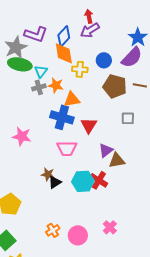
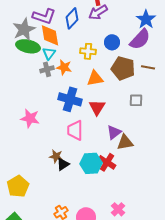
orange diamond: (64, 53) -> (50, 35), moved
orange triangle: (72, 99) -> (95, 78), moved
pink trapezoid: (67, 148) -> (75, 130), turned 90

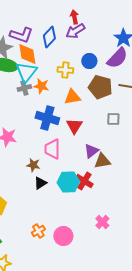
cyan triangle: (49, 53) -> (26, 72), size x1.6
brown star: (56, 156) -> (33, 165), moved
pink cross: (118, 209) -> (102, 222), moved

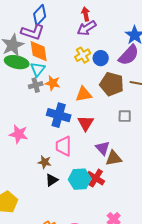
blue diamond: (49, 37) -> (40, 15), moved
yellow cross: (65, 70) -> (83, 55), moved, turned -35
cyan triangle: (26, 72) -> (38, 69), size x0.7
purple triangle: (91, 151) -> (103, 148), turned -35

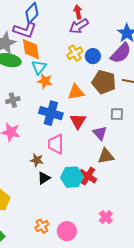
cyan triangle: (38, 69) -> (39, 67), moved
gray cross: (36, 85) -> (13, 100), moved
purple triangle: (103, 148) -> (100, 133), moved

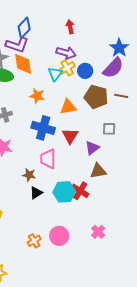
purple arrow: (79, 26) -> (66, 53), moved, turned -132
cyan triangle: (39, 67) -> (55, 74), moved
purple triangle: (100, 133) -> (92, 148), turned 35
pink circle: (67, 231) -> (59, 236), moved

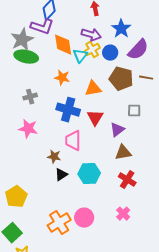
blue star: (119, 48) -> (121, 29), moved
orange diamond: (23, 64) -> (63, 45), moved
red cross: (80, 191) -> (127, 180), moved
orange cross: (34, 241) -> (59, 223), size x1.6

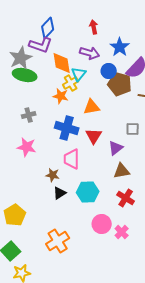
yellow cross: (92, 50) -> (71, 83), moved
brown pentagon: (121, 79) -> (120, 84), moved
pink circle: (84, 218) -> (102, 224), moved

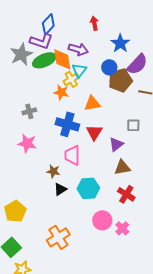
purple arrow: (90, 53) -> (78, 49), moved
green ellipse: (25, 75) -> (44, 60), moved, turned -35
brown pentagon: (120, 84) -> (120, 80), turned -30

